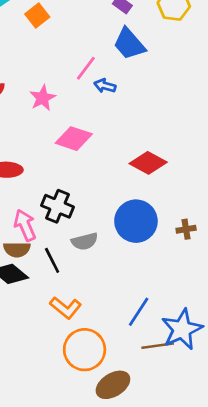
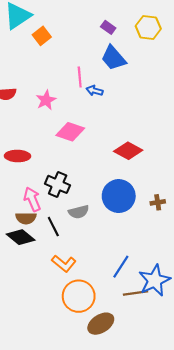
pink line: (86, 68) -> (80, 77), turned -42

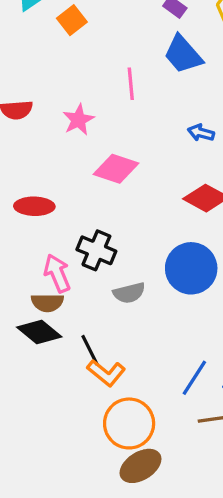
blue arrow: (94, 91) -> (201, 133), moved
black line: (53, 227) -> (90, 350), moved
brown ellipse: (101, 324) -> (141, 466), moved

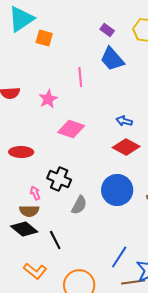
orange square: (72, 20) -> (44, 38), turned -36
blue arrow: (201, 133) -> (124, 121), moved
pink arrow: (57, 273) -> (35, 193), size x0.6
gray semicircle: (129, 293) -> (79, 205), turned -48
orange L-shape: (106, 373) -> (35, 271), moved

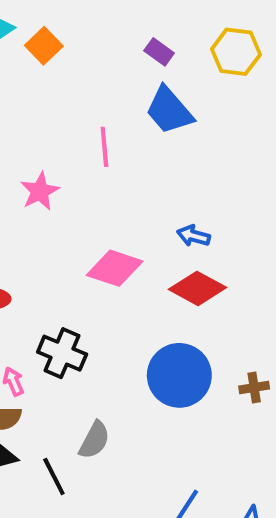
orange square: (44, 38) -> (44, 46), moved, turned 30
pink diamond: (71, 129) -> (115, 268), moved
gray semicircle: (79, 205) -> (94, 440), moved

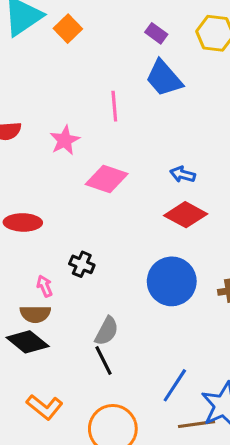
pink diamond: (115, 268) -> (107, 179), moved
black cross: (62, 353) -> (82, 264), size x0.7
black line: (54, 476) -> (103, 360), moved

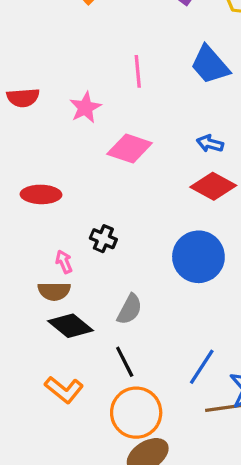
blue trapezoid: (164, 78) -> (210, 65), moved
black diamond: (28, 342) -> (71, 326), moved
black line: (103, 360) -> (125, 362), moved

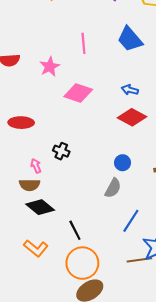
blue circle: (198, 257) -> (123, 163), size x0.5
gray semicircle: (130, 309) -> (113, 188), moved
blue line: (202, 367) -> (131, 221), moved

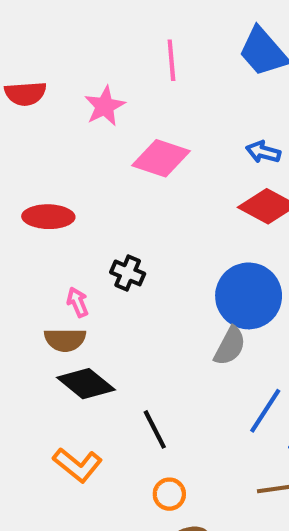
blue circle: (123, 163) -> (249, 296), size x2.0
orange circle: (82, 263) -> (169, 494), size x0.5

